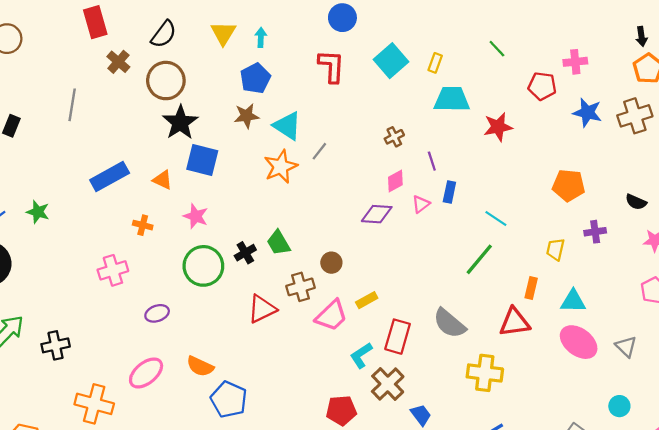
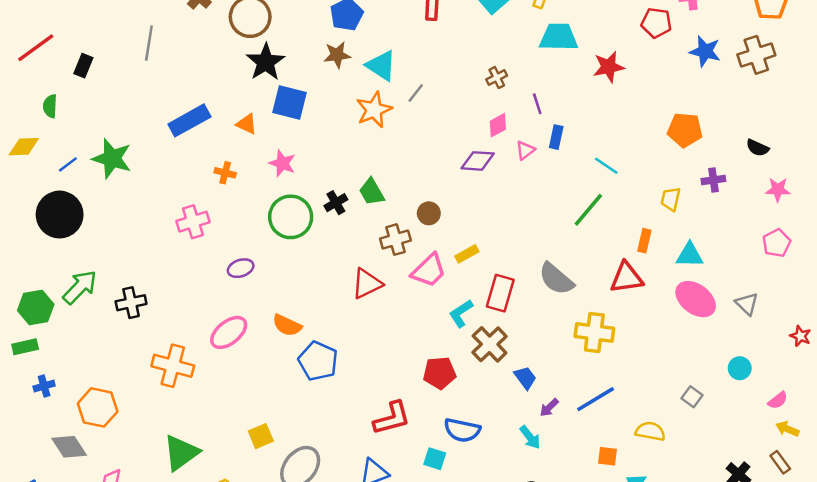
green star: (38, 212) -> (112, 159), size x1.6
red triangle: (262, 309) -> (367, 284), moved

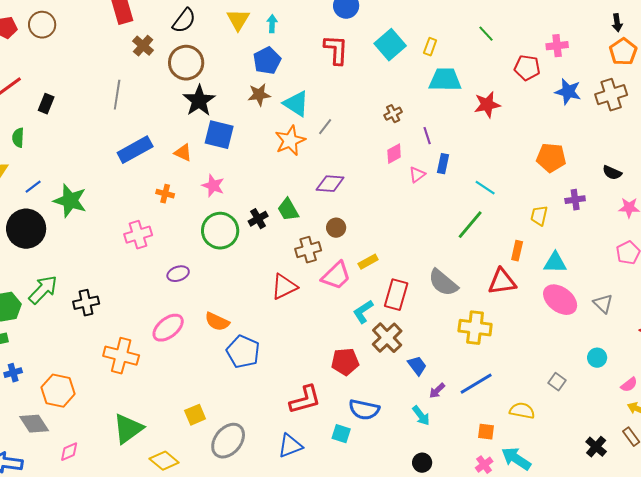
gray line: (149, 43) -> (117, 95), moved
green star: (112, 159) -> (70, 201), moved
purple diamond: (478, 161) -> (330, 184), moved

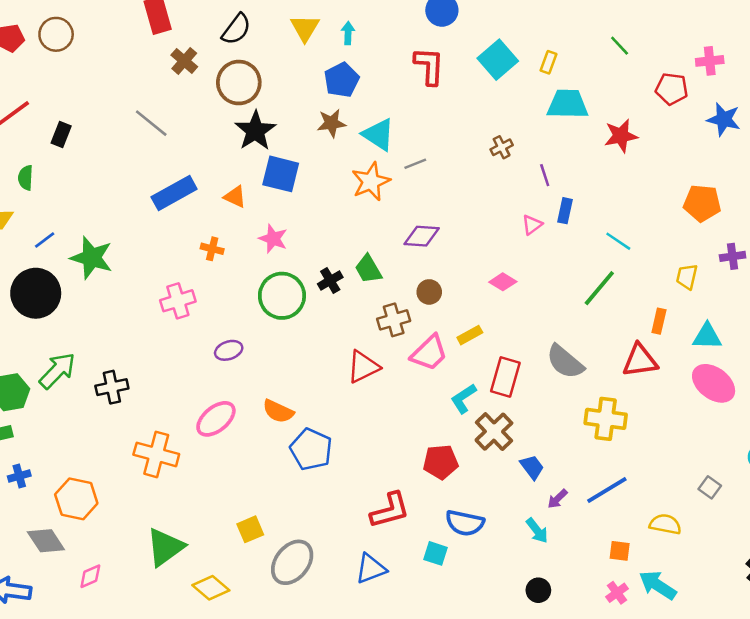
gray line: (117, 95) -> (151, 123), turned -60
gray line: (325, 127) -> (415, 164), turned 30
pink diamond: (394, 154) -> (503, 282), moved, turned 60

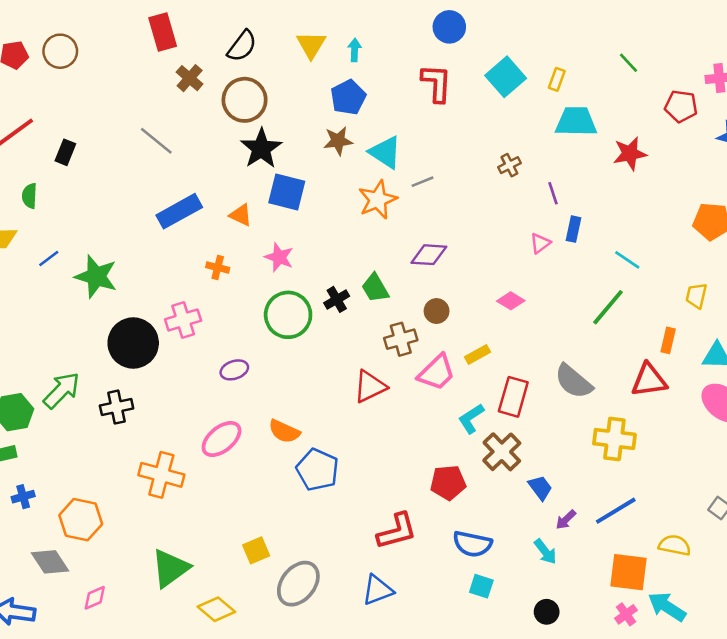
black circle: (36, 293) -> (133, 343), moved
orange square: (620, 551) -> (629, 572), size x1.8
cyan square: (436, 553) -> (481, 586), moved

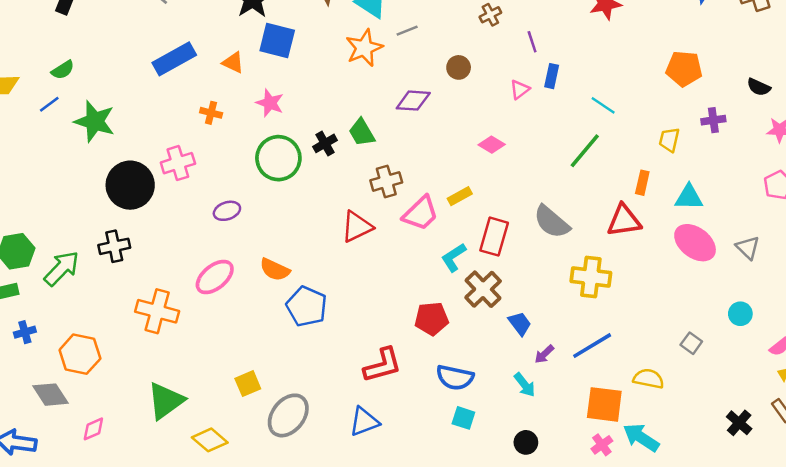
green semicircle: (30, 196) -> (63, 70), moved, turned -125
brown circle: (437, 311) -> (459, 67), moved
green arrow: (62, 390) -> (62, 268), moved

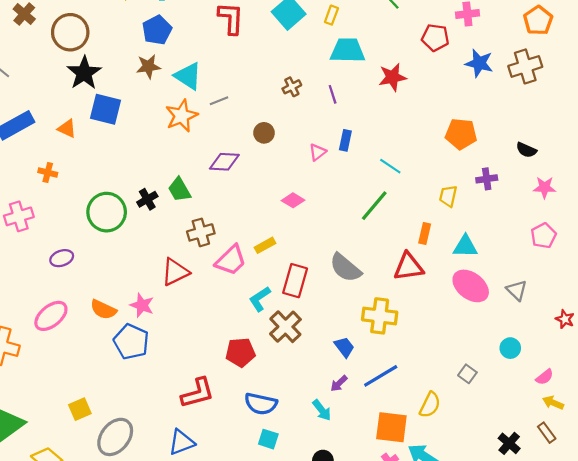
purple line: (532, 42) -> (333, 94), moved
pink star: (270, 103) -> (142, 305), moved
blue trapezoid: (520, 324) -> (344, 347), moved
yellow semicircle: (648, 379) -> (430, 405), turned 105

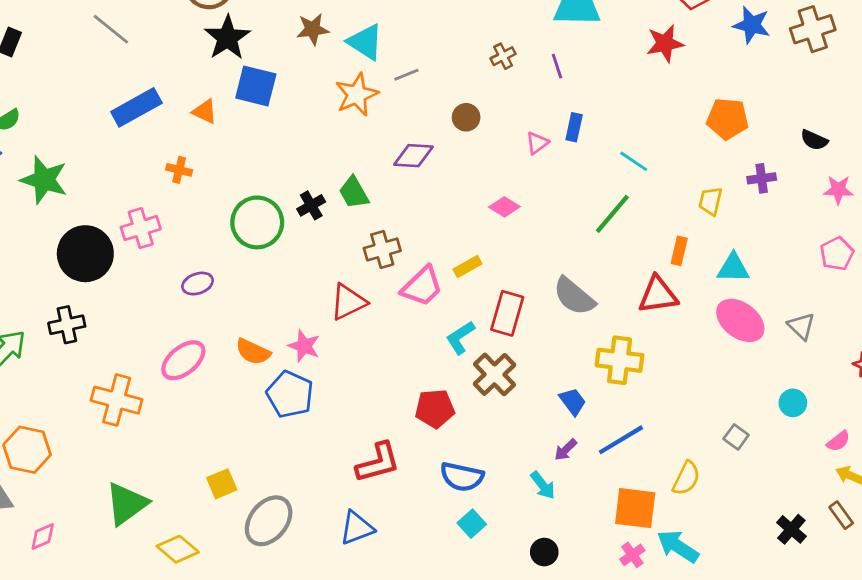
red star: (392, 77) -> (665, 43), moved
cyan square: (268, 439) -> (472, 524), turned 30

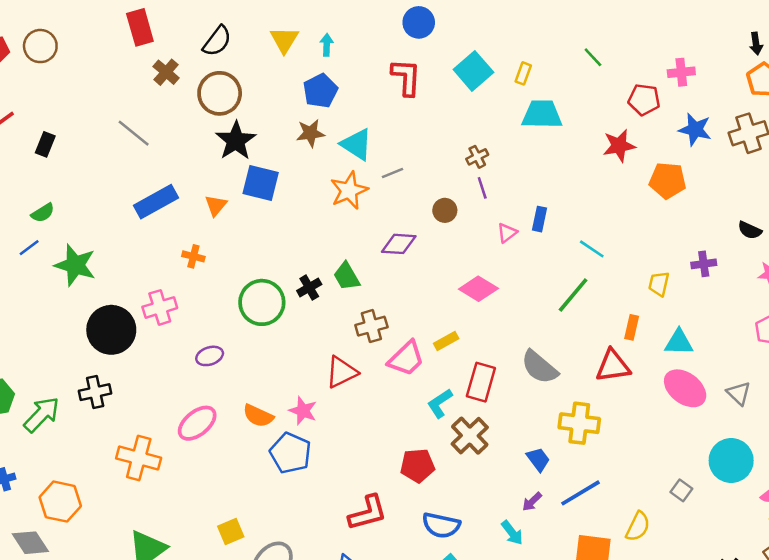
purple line: (557, 66) -> (482, 188), moved
orange triangle: (205, 112) -> (216, 205), turned 45
orange pentagon: (728, 119) -> (668, 180), moved
pink diamond: (504, 207) -> (478, 289), size x1.4
cyan circle: (793, 403) -> (731, 461), size x1.8

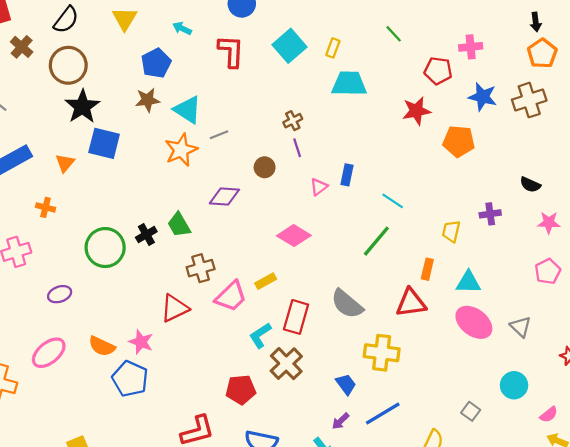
cyan arrow: (327, 45) -> (182, 28), moved, turned -66
cyan circle: (731, 461) -> (514, 385), size x0.7

